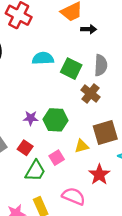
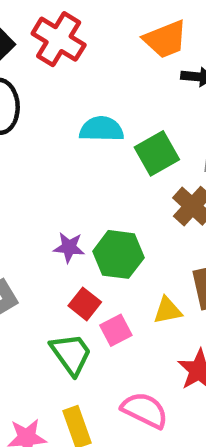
green square: (71, 69) -> (157, 153), turned 30
red square: (25, 148) -> (85, 304), moved
green trapezoid: (35, 171) -> (71, 354), turned -70

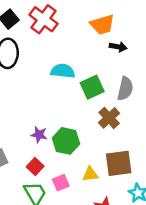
red square: (85, 304) -> (35, 166), moved

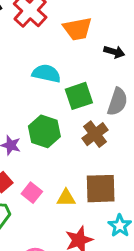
orange trapezoid: (102, 25) -> (77, 29), moved
green hexagon: (66, 141) -> (44, 131), moved
pink square: (61, 183) -> (32, 193), moved, turned -35

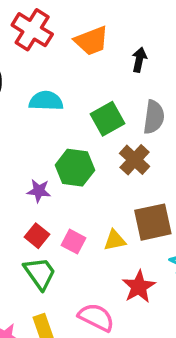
black arrow: (114, 52) -> (139, 60), turned -84
cyan semicircle: (46, 73) -> (46, 101), moved

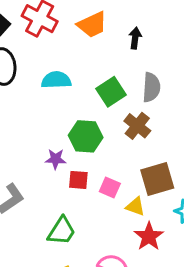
red square: (37, 236) -> (78, 180), moved, turned -30
yellow triangle: (115, 240) -> (135, 207), moved, turned 35
pink square: (74, 242) -> (110, 188), moved
green trapezoid: (40, 273) -> (62, 231), turned 72

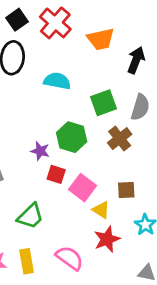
black arrow: (135, 38) -> (136, 60), size x1.4
brown square: (157, 179) -> (126, 190), size x0.6
pink square: (110, 188) -> (82, 188), size x1.4

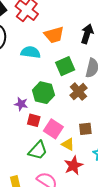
orange trapezoid: (101, 39) -> (54, 35), moved
green trapezoid: (30, 216) -> (38, 150), moved

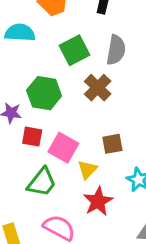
yellow triangle: (68, 144) -> (87, 170), turned 48

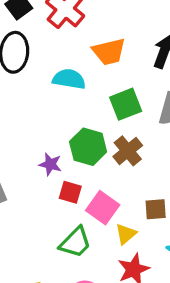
brown cross: (98, 88) -> (128, 151), moved

